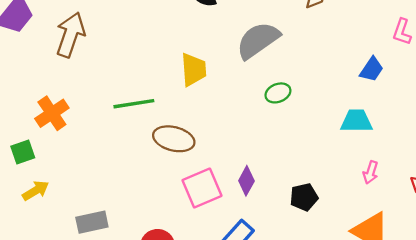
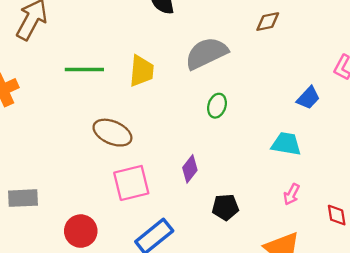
green ellipse: (278, 93) -> (217, 106), turned -60
green line: (134, 104) -> (84, 70), moved
purple diamond: (246, 181) -> (190, 169), moved

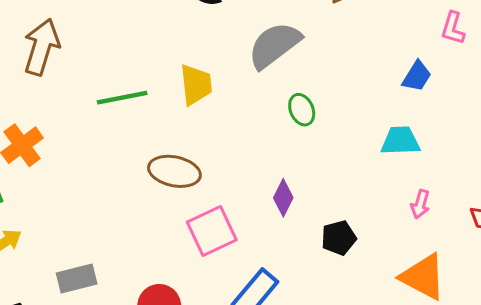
green ellipse: (217, 106) -> (302, 110), turned -30

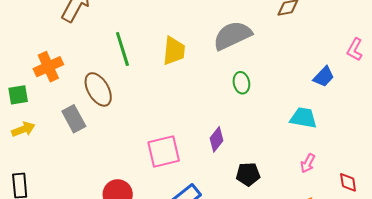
green line: (122, 98) -> (122, 49), turned 72
brown ellipse: (174, 171) -> (98, 89), moved, turned 36
gray rectangle: (77, 278) -> (74, 119), moved, turned 64

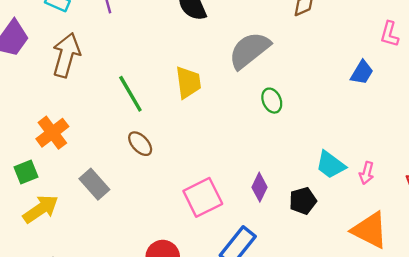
brown ellipse: (98, 89) -> (140, 144), moved, size x0.7
cyan trapezoid: (303, 118) -> (331, 165), moved, turned -140
yellow arrow: (23, 129) -> (41, 209), size x1.4
purple diamond: (216, 139) -> (260, 187), moved

